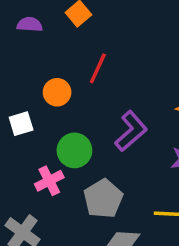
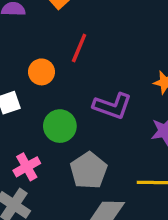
purple L-shape: (131, 131) -> (112, 106), turned 63
pink cross: (49, 181) -> (27, 167), moved

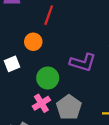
red line: (79, 48) -> (49, 15), moved
pink cross: (27, 167) -> (41, 103), moved

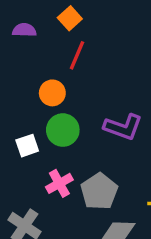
white square: (12, 64) -> (27, 146), moved
green circle: (48, 78) -> (63, 130), moved

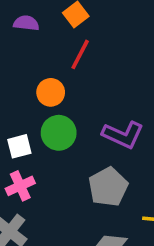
pink cross: (59, 183) -> (20, 186), moved
gray pentagon: (99, 191) -> (108, 187), moved

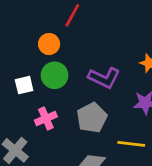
pink cross: (20, 186) -> (46, 119), moved

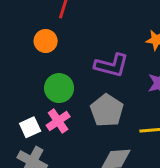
green circle: (55, 75) -> (59, 88), moved
white square: (24, 85) -> (30, 127), moved

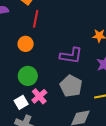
green circle: (59, 88) -> (28, 76), moved

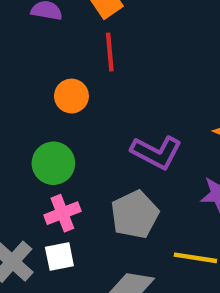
red line: (36, 19) -> (110, 52), turned -36
white square: (21, 102) -> (59, 257), moved

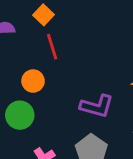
green circle: (53, 163) -> (20, 115), moved

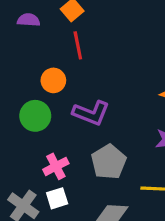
purple L-shape: (97, 106) -> (91, 113), moved

